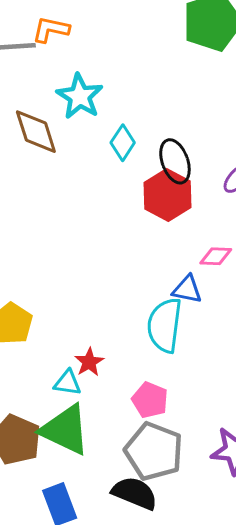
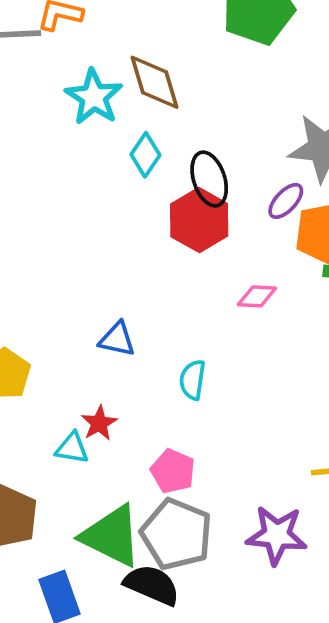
brown diamond: (36, 132) -> (155, 82), moved
blue triangle: (187, 289) -> (117, 339), moved
cyan semicircle: (165, 325) -> (193, 380), size x0.6
green triangle: (65, 430) -> (112, 536), moved

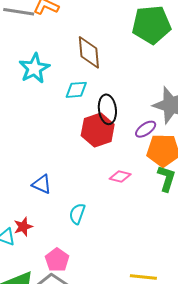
cyan star: (94, 97) -> (34, 68), moved
cyan diamond: (145, 155) -> (76, 90), turned 40

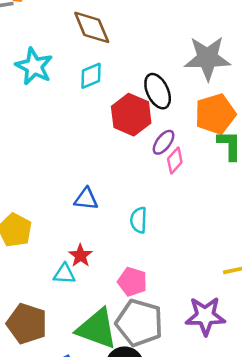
black ellipse: (107, 109) -> (158, 91), moved
purple ellipse: (146, 129) -> (164, 142), moved
pink diamond: (120, 176) -> (175, 161), turned -45

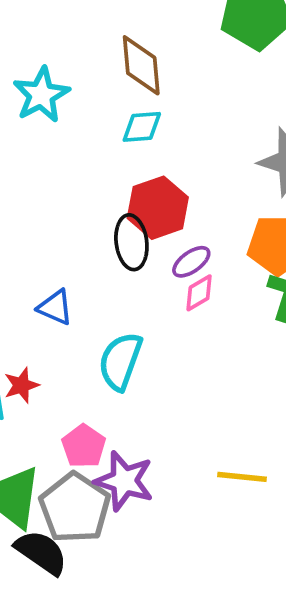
cyan diamond: (91, 76) -> (142, 127), moved
black ellipse: (158, 91) -> (131, 242), moved
cyan semicircle: (139, 220) -> (120, 361), size x1.5
purple star: (205, 316) -> (124, 481), moved

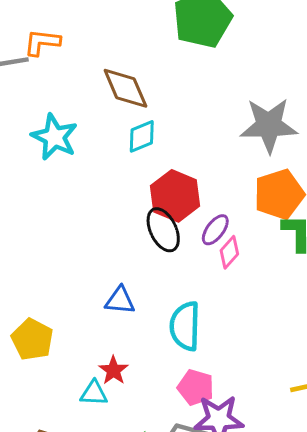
pink pentagon: (84, 446) -> (196, 387), moved

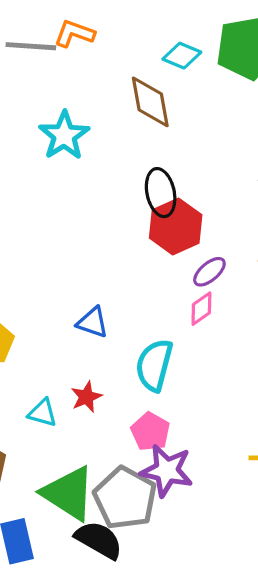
cyan diamond: (142, 136) -> (182, 56), moved, turned 32
black ellipse: (163, 230) -> (161, 193), moved
pink diamond: (229, 252) -> (201, 309), moved
red star: (113, 370) -> (86, 397), moved

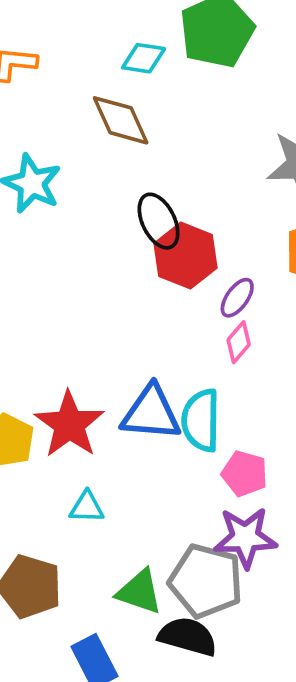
blue triangle: (93, 322) -> (151, 413), moved, size x1.6
red star: (86, 397) -> (69, 424), moved, size x1.8
pink pentagon: (150, 432) -> (245, 473), moved
green triangle: (68, 493) -> (139, 592), size x0.7

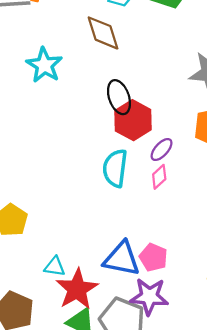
blue triangle: (151, 413) -> (122, 259), moved
cyan semicircle: (201, 420) -> (115, 168), moved
red star: (69, 424) -> (77, 289), moved

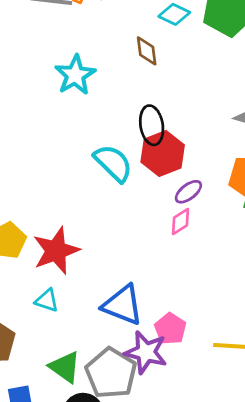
brown diamond: (103, 33) -> (147, 51), size x0.7
cyan semicircle: (115, 168) -> (113, 163), moved, turned 117
pink pentagon: (153, 257) -> (170, 329), moved
red star: (77, 289) -> (56, 251), moved

